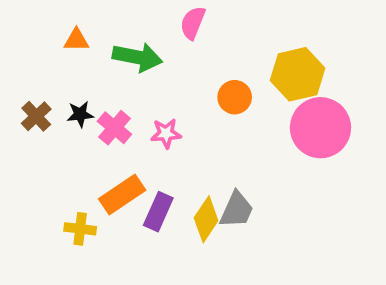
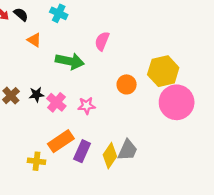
orange triangle: (76, 40) -> (34, 40), moved, turned 32

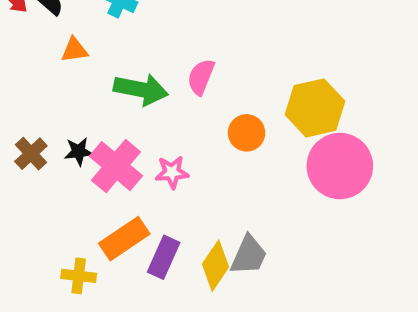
orange triangle: (34, 40) -> (75, 50), turned -40
pink semicircle: (102, 41) -> (201, 77), moved
pink cross: (56, 102) -> (116, 166), size x1.4

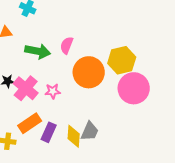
orange circle: (247, 133) -> (89, 72), size x1.8
yellow diamond: (215, 266) -> (74, 136), turned -30

